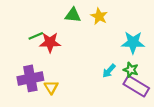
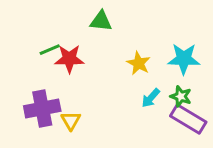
yellow star: (99, 16) -> (139, 63), moved

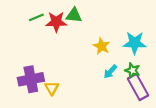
green line: (50, 50) -> (36, 17), moved
red star: (69, 59) -> (56, 22), moved
purple rectangle: (188, 119) -> (138, 87), turned 30

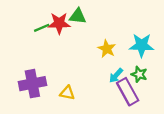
green line: (36, 17) -> (42, 28), moved
purple rectangle: (138, 87) -> (128, 92), moved
yellow triangle: (52, 88) -> (67, 93), moved, turned -48

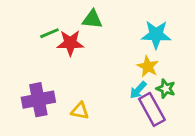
red star: (59, 23) -> (70, 43), moved
cyan star: (142, 45) -> (156, 35), moved
yellow star: (107, 49) -> (148, 66), moved

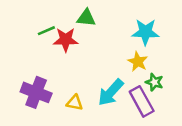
cyan arrow: (138, 90) -> (111, 92), moved, size x1.6
purple cross: (38, 100) -> (36, 92), turned 32

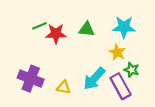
green triangle: (86, 18) -> (87, 29), moved

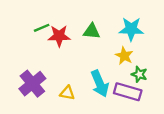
purple cross: (31, 79) -> (32, 84), turned 30
cyan arrow: (94, 79) -> (100, 84), turned -65
purple rectangle: (121, 86) -> (128, 92), turned -45

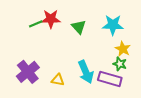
green triangle: (92, 31) -> (79, 27), turned 42
red star: (59, 36) -> (51, 19), moved
yellow star: (124, 56) -> (123, 49), moved

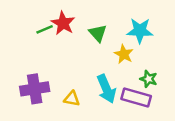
red star: (51, 19) -> (63, 23), turned 30
yellow star: (123, 49) -> (124, 54), moved
purple cross: (28, 72) -> (35, 89), turned 30

